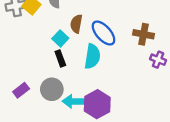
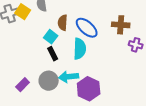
cyan arrow: (74, 101) -> (69, 77), moved

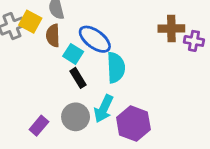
brown semicircle: (63, 23) -> (53, 36), moved
blue ellipse: (87, 28) -> (95, 39), moved
purple cross: (136, 45) -> (194, 41), moved
cyan arrow: (69, 77) -> (104, 109), turned -54

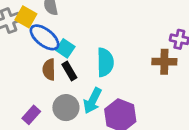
brown cross: (171, 28) -> (164, 62), moved
brown semicircle: (53, 36) -> (49, 69), moved
blue ellipse: (95, 39) -> (45, 37), moved

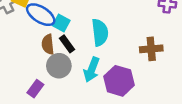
brown cross: (164, 62) -> (151, 49), moved
gray circle: (66, 108) -> (59, 66), moved

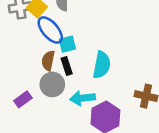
cyan square: (61, 23) -> (67, 44), turned 30
cyan arrow: (92, 70) -> (82, 98), turned 45

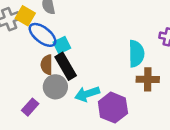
cyan semicircle: (102, 65) -> (136, 54), moved
black rectangle: (67, 66) -> (66, 66), size x1.5

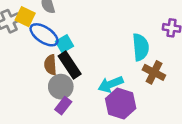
brown cross: (148, 79) -> (154, 72), turned 30
cyan arrow: (87, 94) -> (111, 84), moved
purple rectangle: (30, 107) -> (63, 106), moved

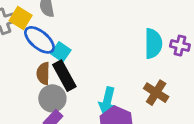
cyan square: (64, 44) -> (61, 52), turned -30
cyan semicircle: (141, 47) -> (153, 44), moved
cyan arrow: (111, 84) -> (107, 101), turned -60

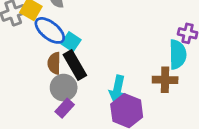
cyan semicircle: (153, 44) -> (178, 54), moved
brown cross: (156, 93) -> (165, 80), turned -30

